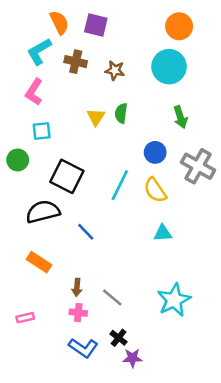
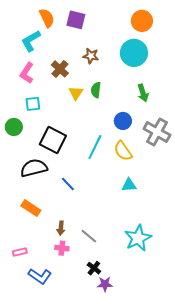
brown cross: (76, 62) -> (60, 69), moved, turned 30
blue L-shape: (83, 348) -> (40, 276), moved

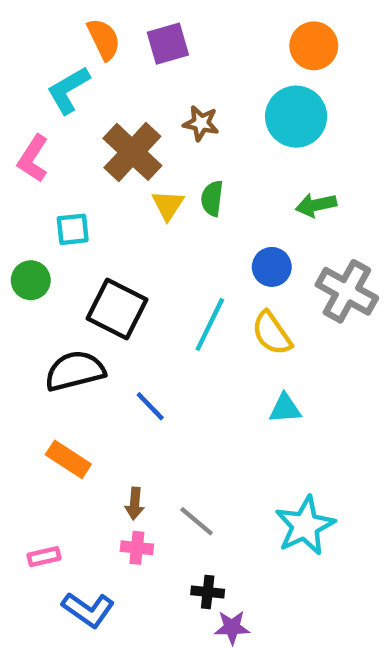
purple square: (76, 20) -> (168, 44), turned -30
brown cross: (60, 69) -> (132, 152), size x1.5
pink L-shape: (27, 73) -> (33, 159), moved
green arrow: (143, 93) -> (316, 205), turned 96
black cross: (94, 268) -> (208, 592), turned -32

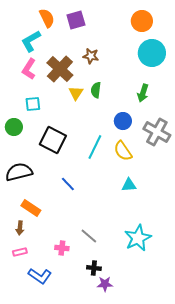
cyan circle: (296, 117) -> (152, 53), moved
pink L-shape: (33, 159) -> (29, 69), moved
green arrow: (316, 205) -> (143, 93), turned -60
black semicircle: (75, 371) -> (19, 172), moved
brown arrow: (135, 504) -> (20, 228), moved

